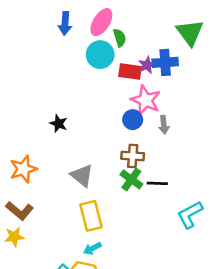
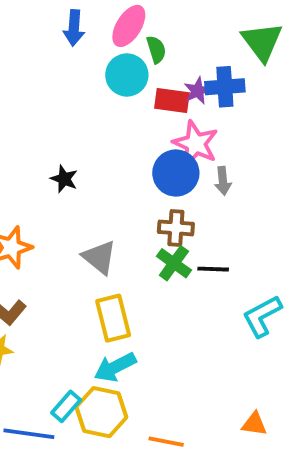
blue circle: (133, 120) -> (176, 173), size x1.5
cyan arrow: (92, 248) -> (115, 367), size x1.5

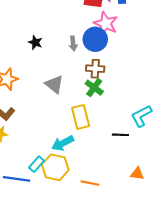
gray arrow: (223, 181) -> (73, 43), moved
black line: (213, 269) -> (120, 135), moved
yellow rectangle: (113, 318) -> (81, 117), moved

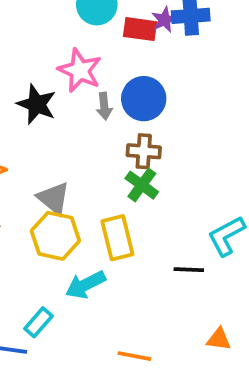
pink star: (106, 24) -> (80, 70), moved
black star: (35, 42) -> (37, 104), size x1.5
gray triangle: (54, 84) -> (53, 198), moved
yellow hexagon: (55, 167) -> (55, 236), moved

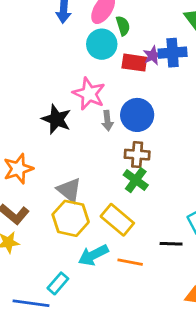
yellow rectangle: (117, 238) -> (117, 220), turned -36
orange line: (134, 356) -> (130, 262), moved

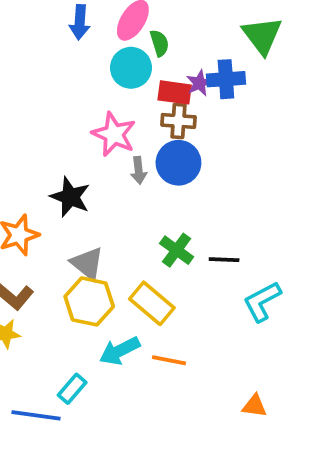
black star: (56, 119) -> (70, 197), moved
brown cross: (137, 155) -> (178, 121), moved
black line: (171, 244) -> (224, 260), moved

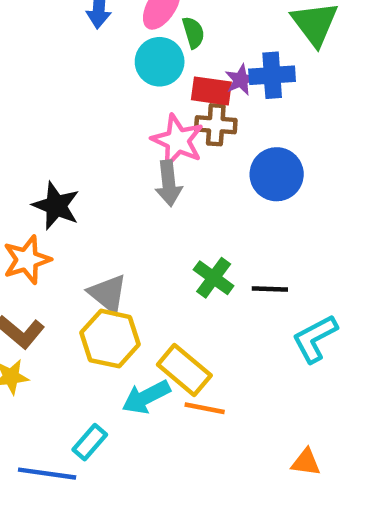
pink star: (114, 134) -> (178, 140), moved
blue circle: (178, 163) -> (277, 174), moved
gray arrow: (139, 170) -> (169, 183), size x1.4
black star: (70, 197) -> (56, 206), moved
yellow rectangle: (152, 303) -> (184, 370), moved

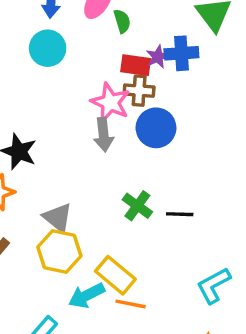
cyan circle: (160, 62) -> (48, 48), moved
blue circle: (277, 174) -> (156, 128), moved
cyan L-shape: (315, 339) -> (214, 285), moved

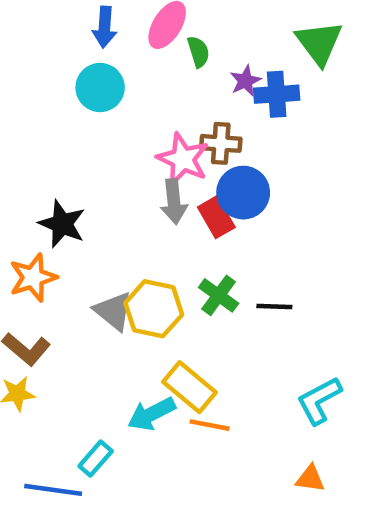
purple star: (158, 57) -> (245, 81), moved
red rectangle: (136, 65) -> (216, 217), moved, turned 52
yellow hexagon: (59, 251) -> (154, 309), moved

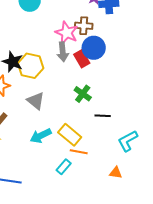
black line: (274, 307) -> (103, 116), moved
yellow hexagon: (154, 309) -> (31, 66), moved
cyan arrow: (151, 414) -> (41, 136), moved
cyan rectangle: (96, 459) -> (64, 167), moved
orange triangle: (310, 479) -> (116, 173), moved

